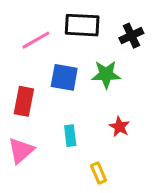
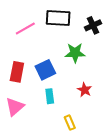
blue square: (64, 77) -> (45, 70), moved, turned -36

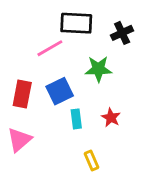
pink line: (25, 29) -> (50, 48), moved
cyan rectangle: (50, 96) -> (76, 119), moved

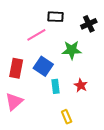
black rectangle: (76, 23) -> (55, 17), size x0.7
blue square: (60, 91) -> (43, 66), turned -30

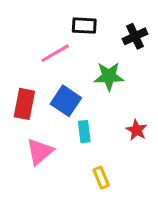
red star: (81, 85) -> (136, 130), moved
pink triangle: (14, 102) -> (40, 152), moved

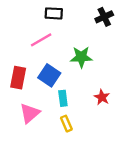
black rectangle: (84, 26) -> (54, 13), moved
black cross: (135, 36) -> (104, 17), moved
yellow rectangle: (101, 178) -> (66, 124), moved

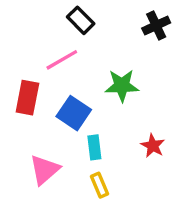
black rectangle: (54, 13) -> (81, 20), turned 42
red rectangle: (18, 78) -> (27, 98), moved

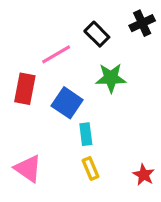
black rectangle: (81, 20) -> (97, 34), moved
red star: (153, 146) -> (144, 175), moved
pink triangle: (45, 170) -> (28, 169), moved, turned -44

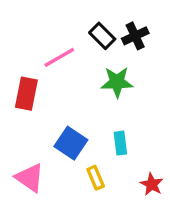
black cross: (142, 23) -> (135, 36), moved
blue square: (67, 103) -> (71, 143), moved
cyan rectangle: (86, 134) -> (120, 143), moved

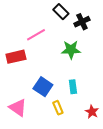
black rectangle: (102, 36) -> (61, 12), moved
red rectangle: (26, 94) -> (16, 57), turned 66

